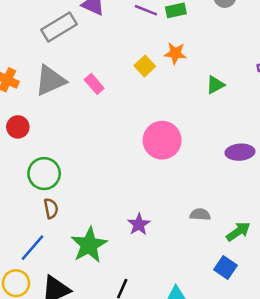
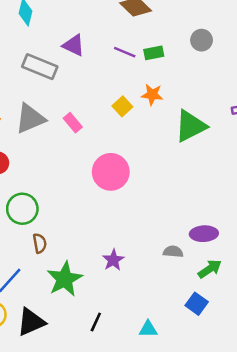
gray rectangle: (59, 27) -> (40, 67), turned 52
green triangle: (215, 85) -> (190, 126), size x1.8
pink circle: (162, 140) -> (111, 172), moved
purple ellipse: (240, 152) -> (204, 234), moved
brown semicircle: (51, 208) -> (40, 243), moved

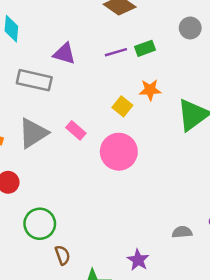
purple line: (125, 52) -> (116, 52), turned -30
pink circle: (111, 172) -> (119, 152), moved
gray semicircle: (173, 252) -> (182, 232), moved

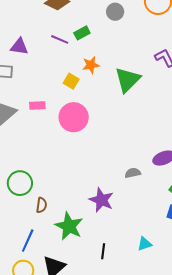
purple line: (116, 52) -> (60, 39), turned 48
pink rectangle: (76, 130) -> (37, 106), turned -35
brown semicircle: (63, 255) -> (41, 205), turned 35
purple star: (138, 260) -> (101, 200), size x1.4

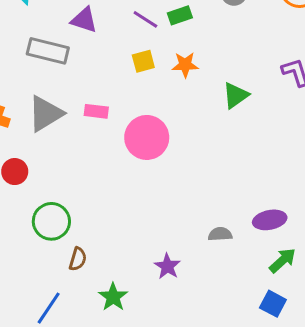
green triangle: (128, 80) -> (236, 95), size x0.7
yellow square: (71, 81) -> (143, 61), moved, turned 35
purple star: (101, 200) -> (167, 266), size x0.7
green star: (69, 226) -> (113, 297), size x0.7

